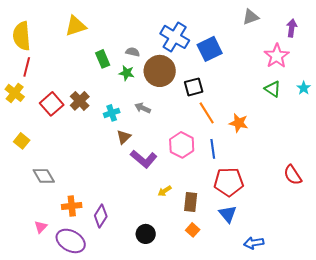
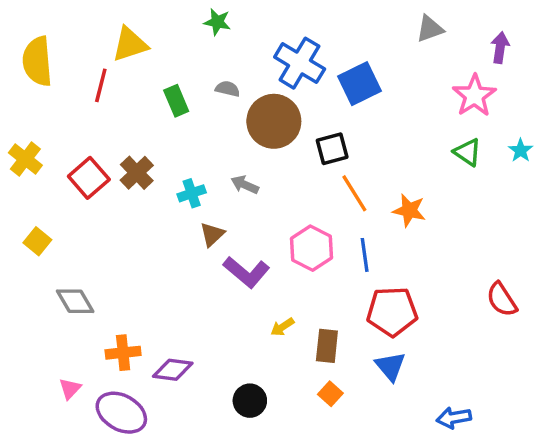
red line: (27, 67) -> (101, 85), moved
green star: (127, 73) -> (217, 22), moved
purple diamond: (101, 216) -> (173, 370), turned 65
blue arrow: (254, 243) -> (454, 418), moved

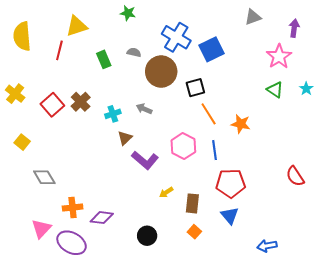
pink triangle: (70, 389) -> (41, 229), size x1.5

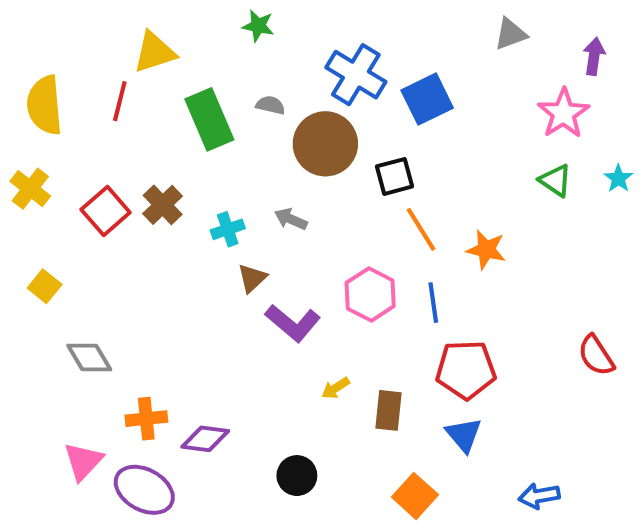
yellow semicircle: (22, 36) -> (45, 105), moved
green rectangle: (104, 59) -> (209, 119), size x1.6
orange square: (194, 232) -> (415, 496), moved, size x1.5

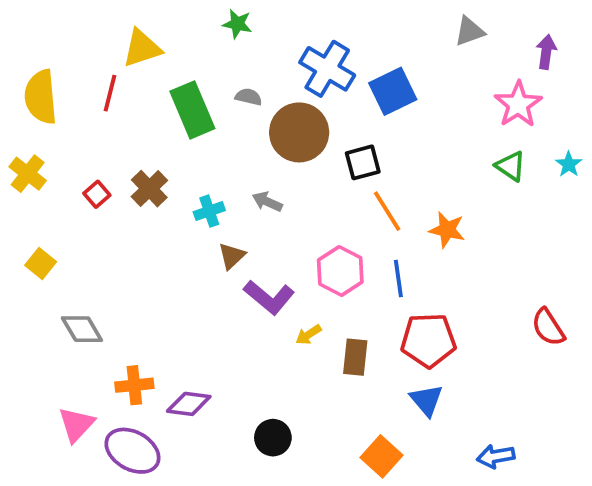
red square: (106, 211) -> (97, 194), size x0.6
yellow arrow: (336, 388) -> (308, 335), moved
brown rectangle: (388, 410) -> (355, 357), moved

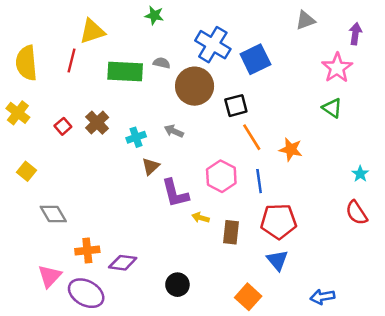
green rectangle: (192, 110) -> (125, 71), turned -64
cyan star: (569, 164) -> (360, 174), moved
purple L-shape: (269, 297) -> (175, 193), turned 36
yellow arrow: (308, 335) -> (201, 218), turned 49

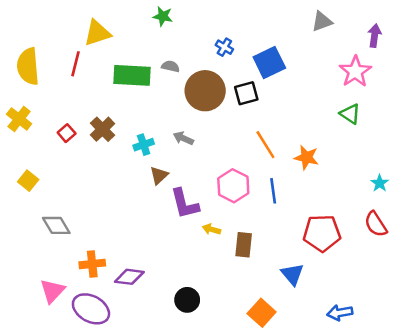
blue cross: (213, 45) -> (224, 47), size x0.5
black square: (236, 106) -> (246, 93), moved
red pentagon: (279, 221) -> (322, 233), moved

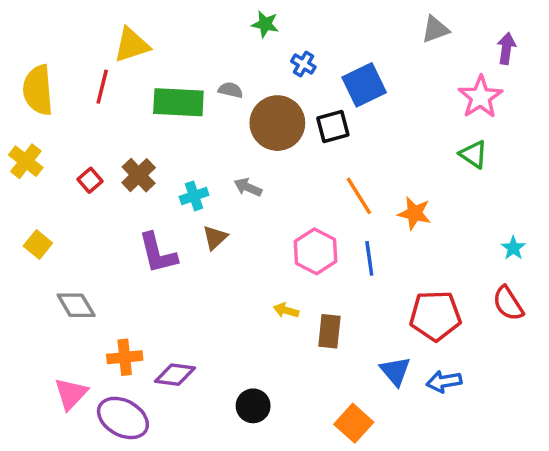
green star: (163, 16) -> (265, 24), moved
purple L-shape: (185, 204) -> (158, 253), moved
blue arrow: (340, 313) -> (444, 382), moved

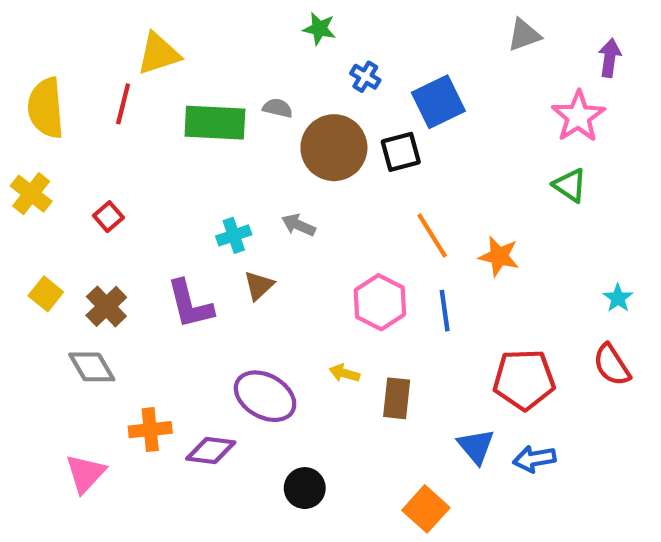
brown cross: (139, 175) -> (106, 306), moved
purple ellipse: (123, 418) -> (265, 396), moved

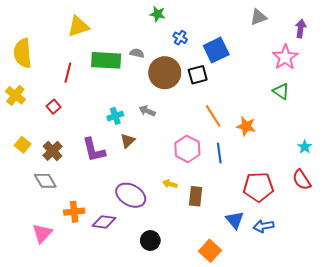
red line: (123, 104) -> (68, 73), moved

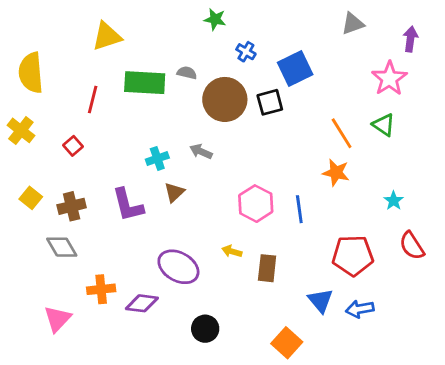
orange line: (213, 116) -> (342, 133), moved
cyan star: (305, 147) -> (394, 201), moved
brown cross: (53, 151) -> (72, 206), turned 30

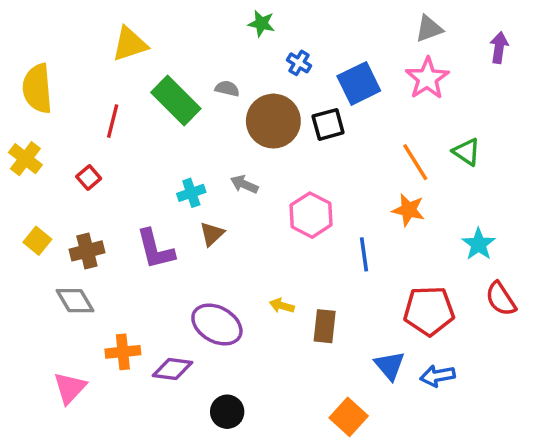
pink star: (389, 78) -> (427, 78), moved
green rectangle: (145, 83) -> (176, 101), turned 42
cyan star: (394, 201) -> (479, 244), size x1.4
pink hexagon: (256, 204) -> (311, 215), moved
black circle: (205, 329) -> (227, 412), moved

